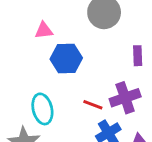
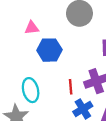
red line: (93, 105) -> (71, 87), turned 64

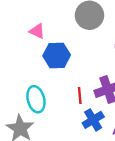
pink triangle: (32, 28) -> (37, 31), turned 32

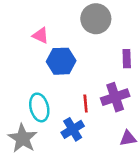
blue cross: (93, 120) -> (73, 129), moved

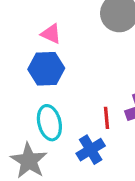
blue hexagon: (61, 61) -> (46, 69), moved

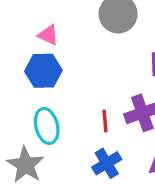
blue cross: (91, 150) -> (107, 163), moved

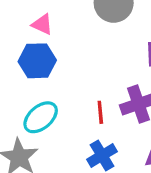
cyan ellipse: (47, 126) -> (41, 117), turned 64

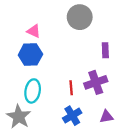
cyan ellipse: (41, 117) -> (33, 91), turned -40

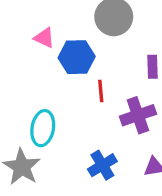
blue hexagon: (30, 55) -> (77, 57), moved
red line: (71, 88) -> (101, 91), moved

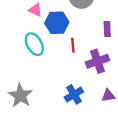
cyan ellipse: (43, 128) -> (34, 44), moved, turned -40

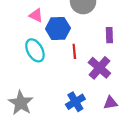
purple cross: (98, 61) -> (99, 68), turned -30

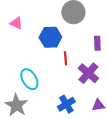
pink triangle: (36, 15) -> (16, 23), moved
cyan ellipse: (35, 50) -> (29, 79), moved

